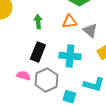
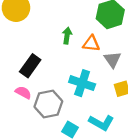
green arrow: (38, 22) -> (67, 36), moved
black rectangle: (38, 52) -> (30, 66), moved

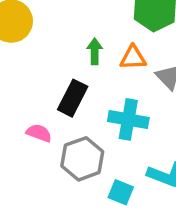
black rectangle: (30, 66) -> (73, 98), moved
pink semicircle: (23, 92) -> (39, 133), moved

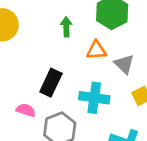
green arrow: (95, 51) -> (66, 27), moved

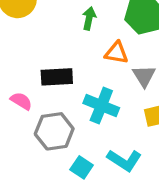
black rectangle: (51, 83) -> (57, 77), turned 48

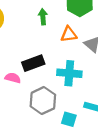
pink semicircle: (21, 101) -> (13, 78), moved

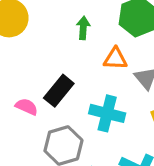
black rectangle: (33, 63) -> (59, 91), turned -40

